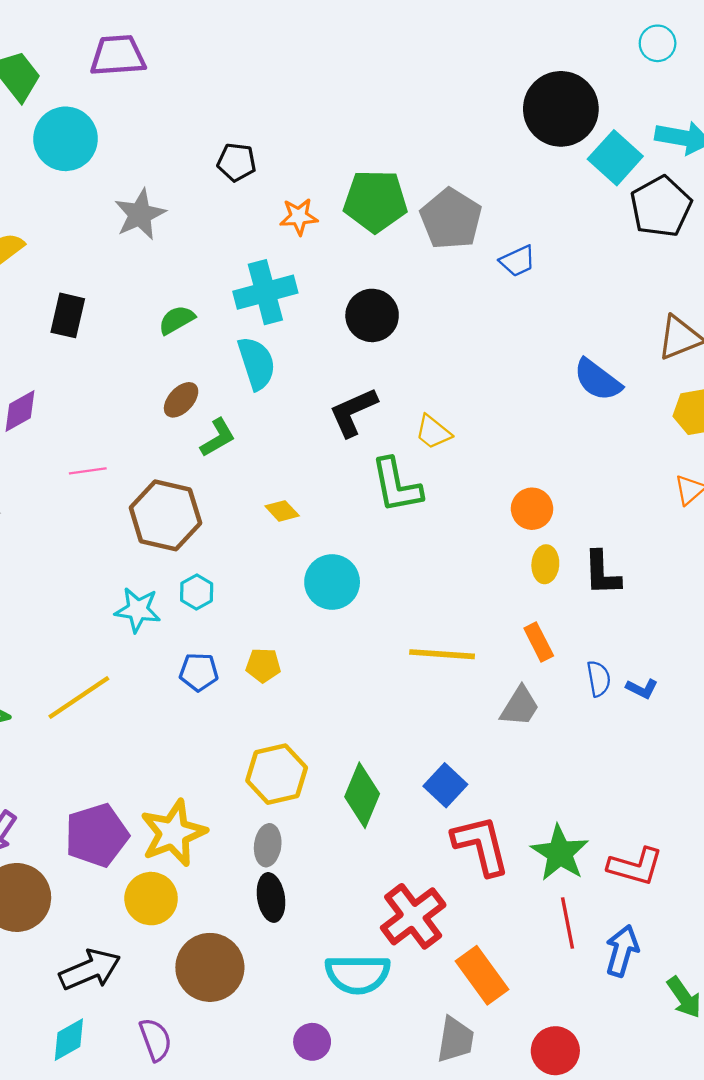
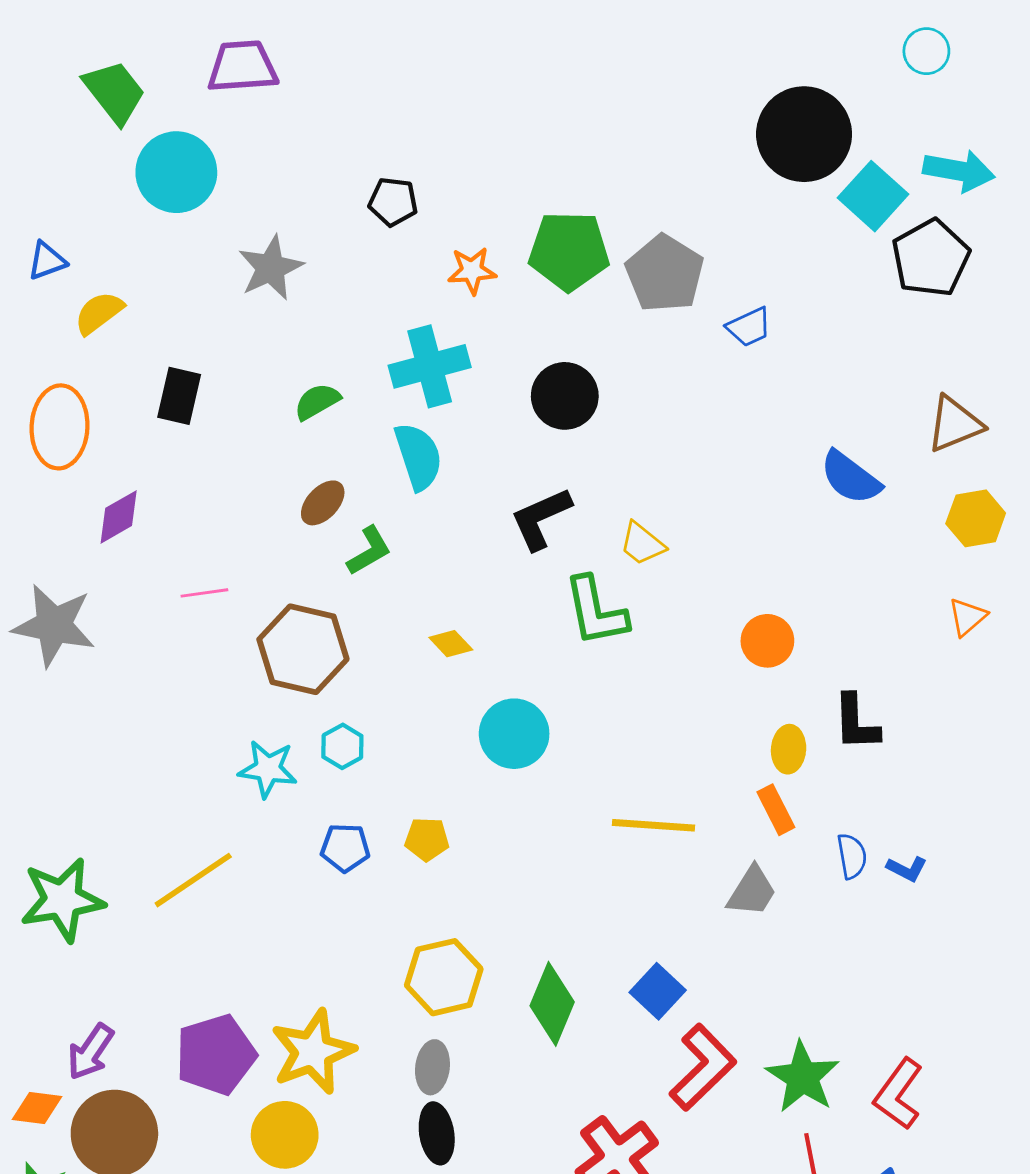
yellow ellipse: (545, 564) -> (789, 749), moved
red L-shape: (481, 845) -> (703, 1067), turned 60
red L-shape: (635, 866) -> (898, 1094), turned 110

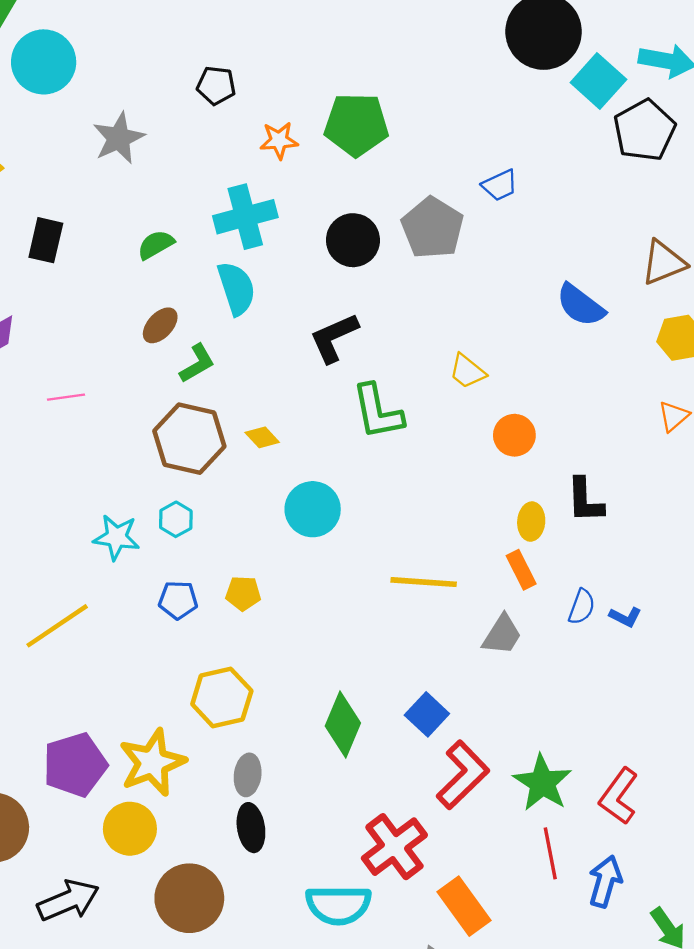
gray pentagon: (665, 273) -> (433, 228), moved
yellow trapezoid: (642, 544) -> (467, 371), moved
brown hexagon: (303, 649) -> (189, 439), moved
blue semicircle: (852, 856) -> (582, 607), turned 30
yellow hexagon: (444, 977) -> (222, 698), moved

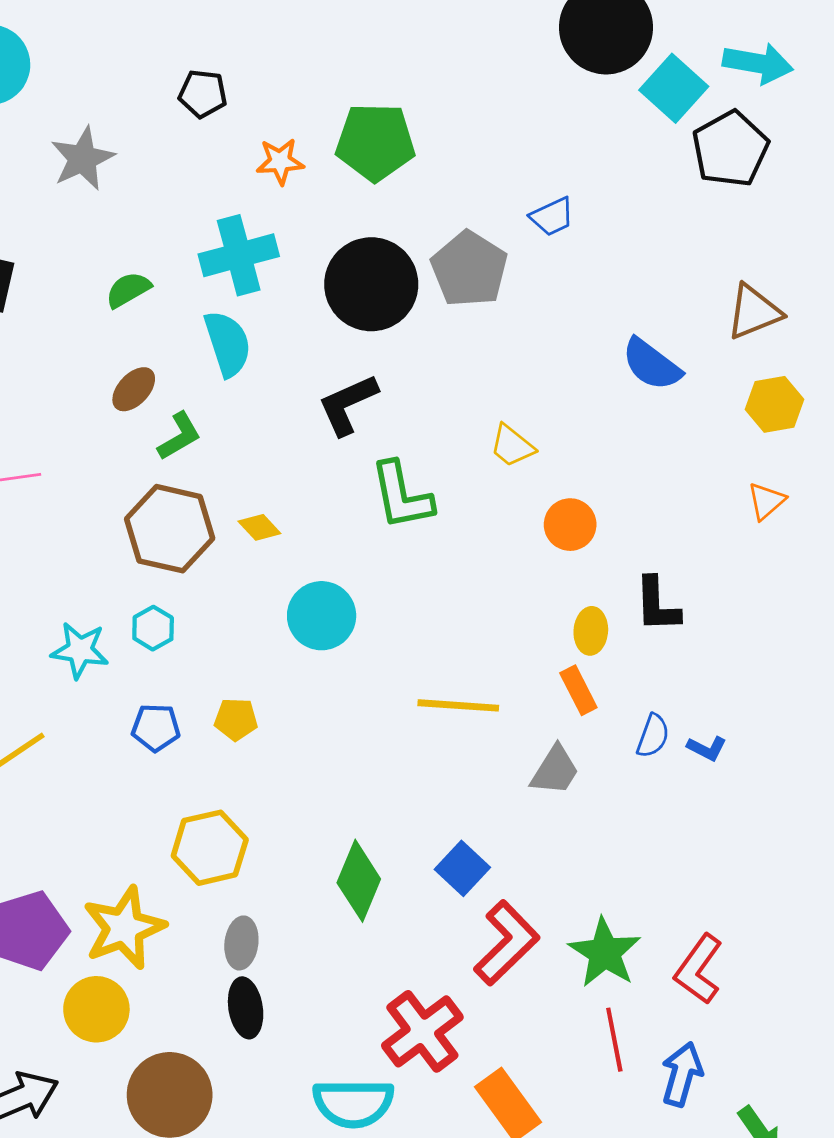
black circle: (353, 240) -> (371, 284), size x1.4

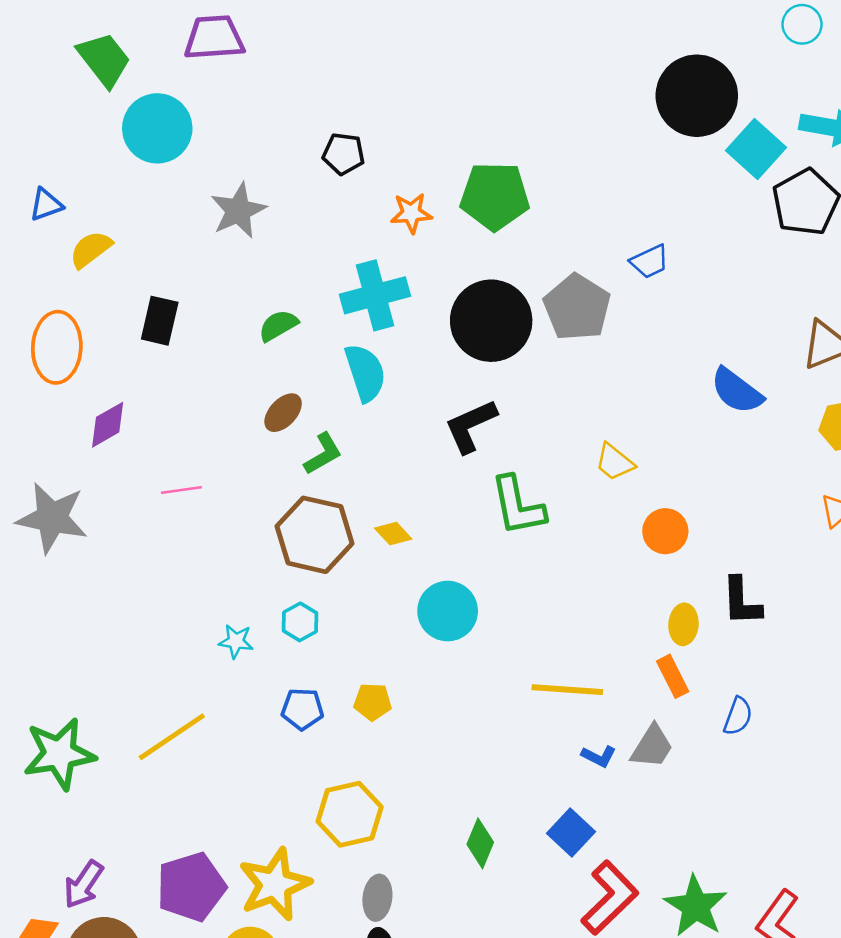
cyan star: (80, 650) -> (236, 641), size x0.7
blue L-shape: (707, 748) -> (599, 756), moved
green diamond: (359, 881) -> (480, 843), size x0.7

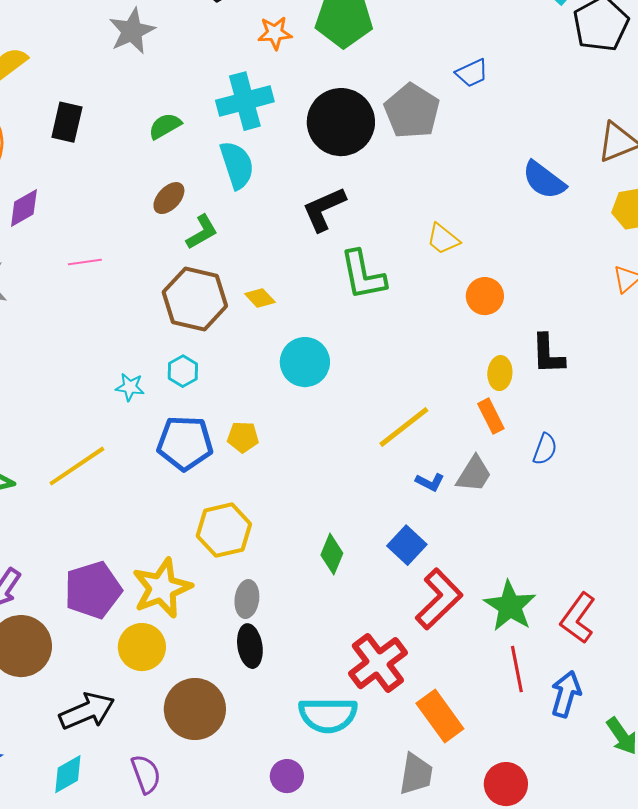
yellow line: (567, 690) -> (404, 427), turned -42
blue pentagon: (302, 709) -> (185, 443), size x1.6

